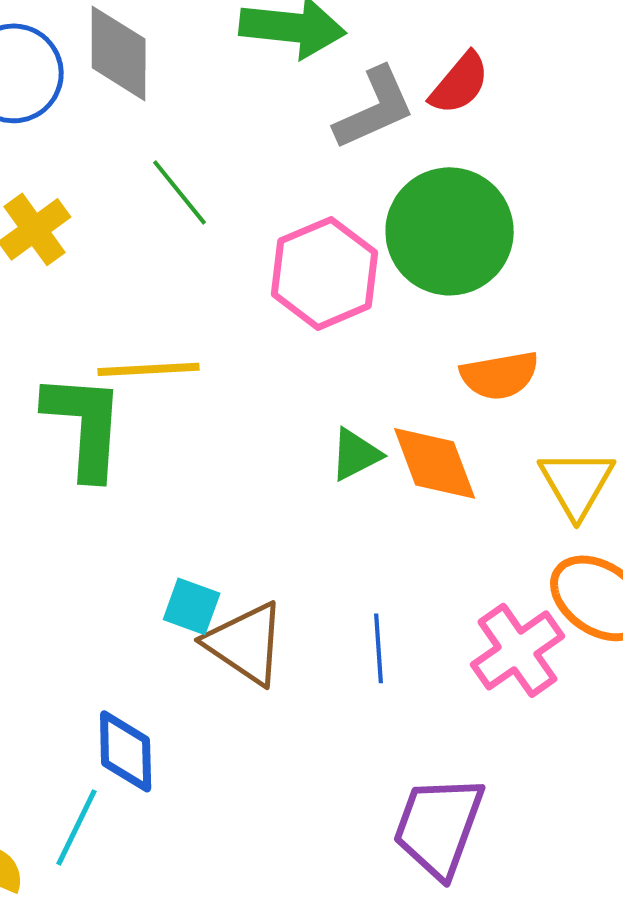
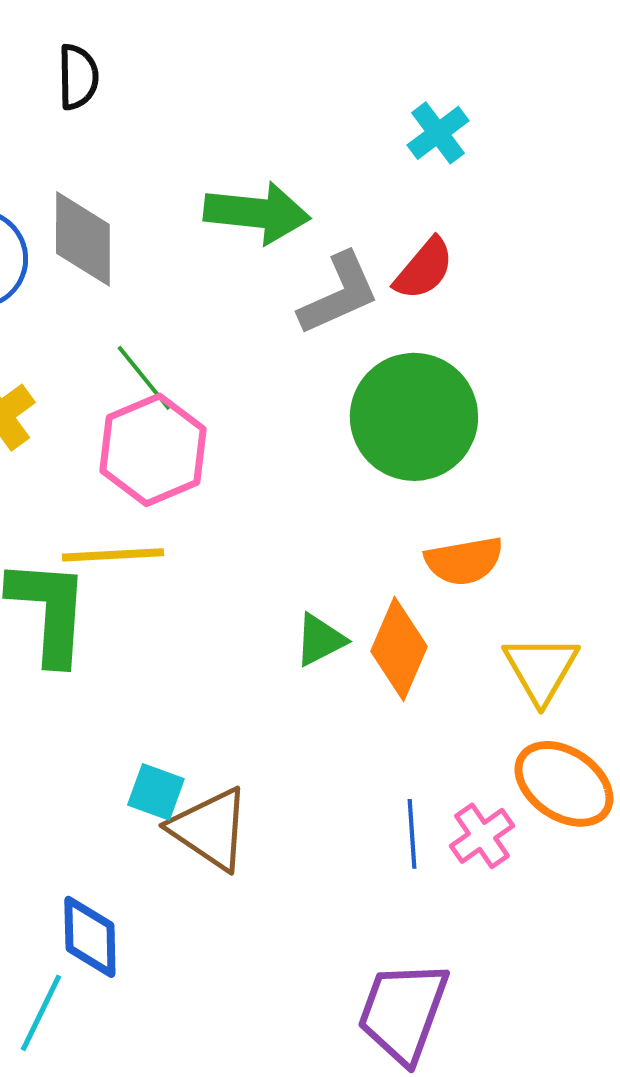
pink hexagon: (325, 273) -> (153, 450), moved
orange diamond: (435, 463) -> (399, 649), turned 44
blue line: (379, 648) -> (412, 834), moved
pink cross: (518, 650) -> (482, 836), size x0.7

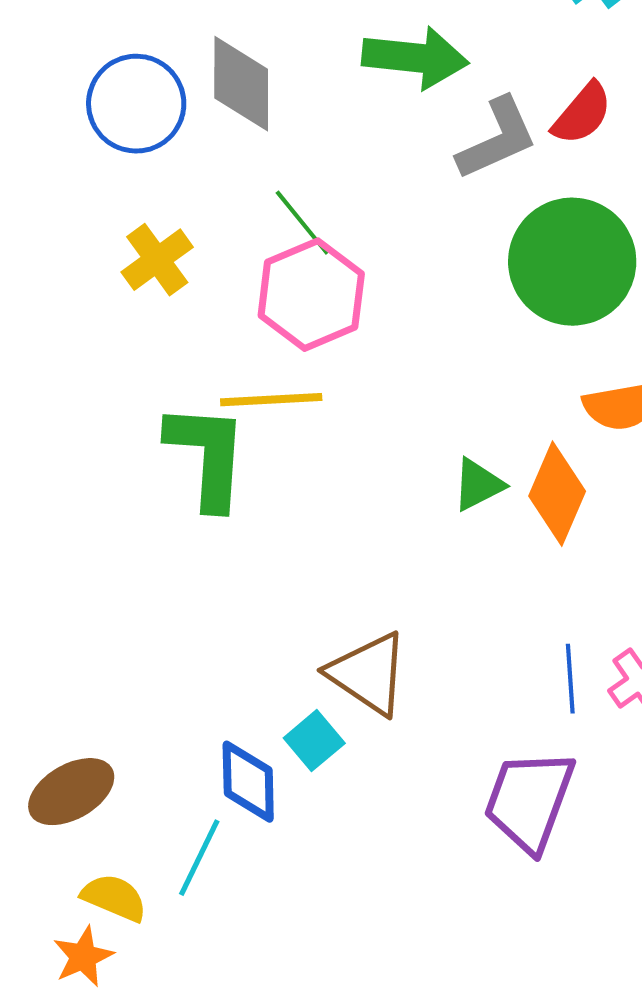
cyan square: (156, 792) -> (314, 741), moved, turned 30
purple trapezoid: (403, 1012) -> (529, 801), moved

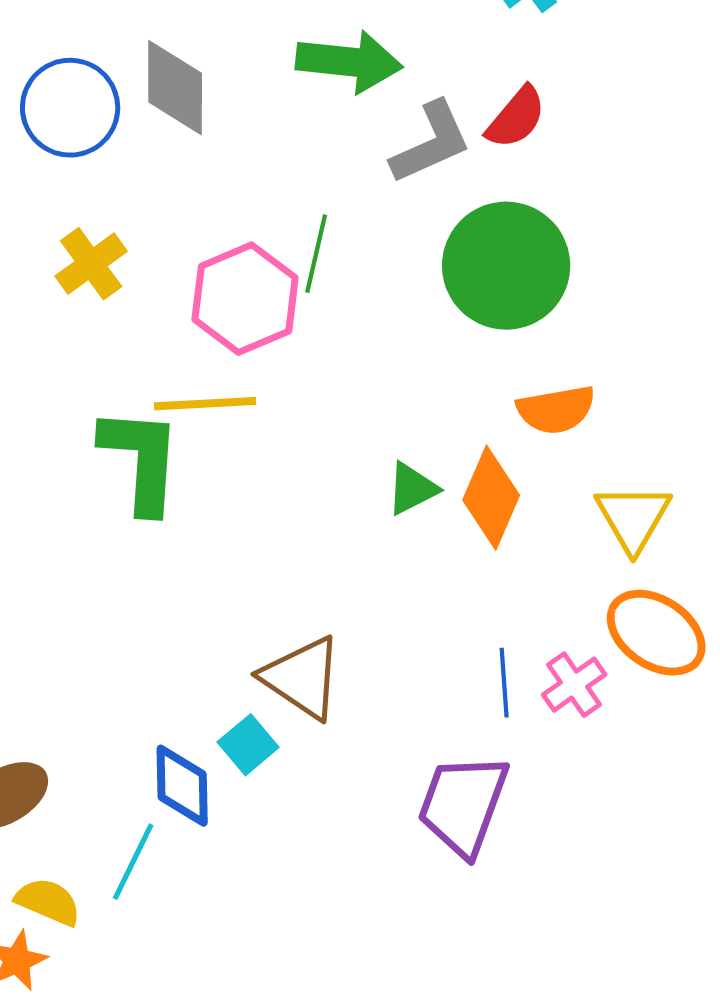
green line: (302, 223) -> (316, 254), moved, turned 52

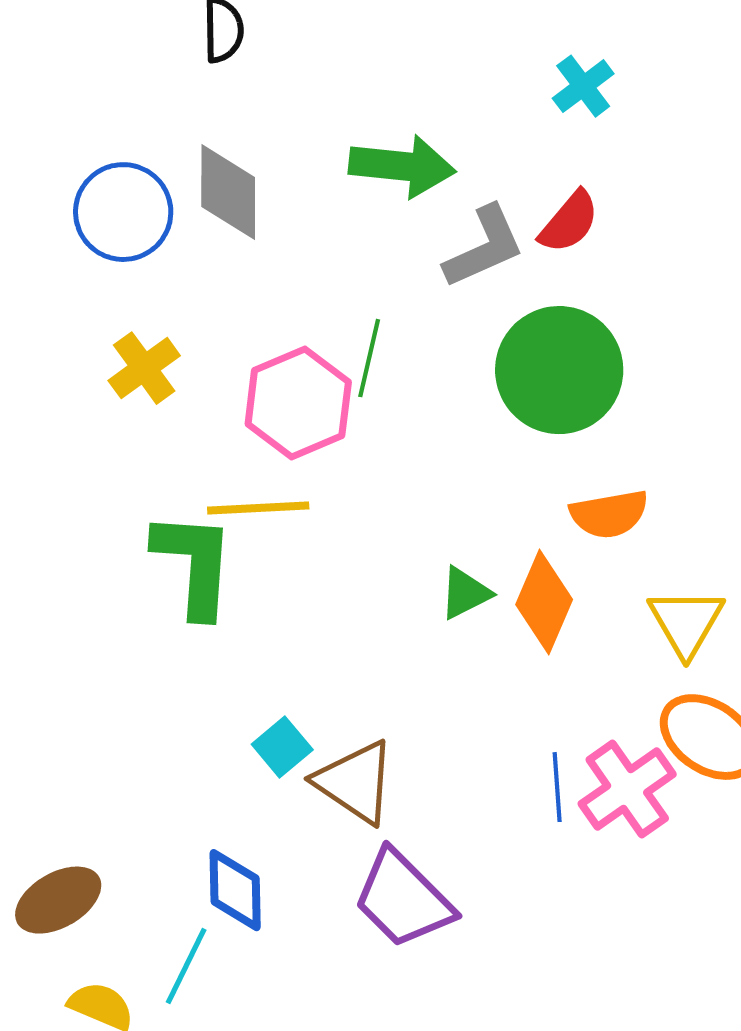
pink cross: (574, 685) -> (627, 789), size x1.5
cyan square: (248, 745) -> (282, 747), moved
purple trapezoid: (463, 805) -> (403, 899), moved, turned -65

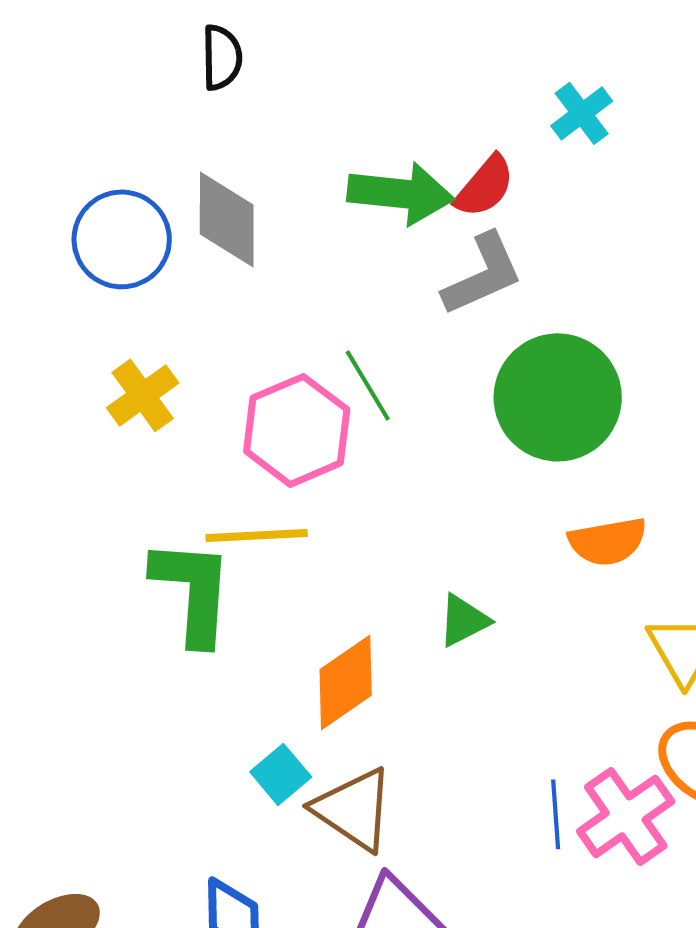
red semicircle: (569, 222) -> (485, 186), moved
green line: (369, 358) -> (368, 385), turned -44
orange diamond: (544, 602) -> (346, 682), moved, turned 32

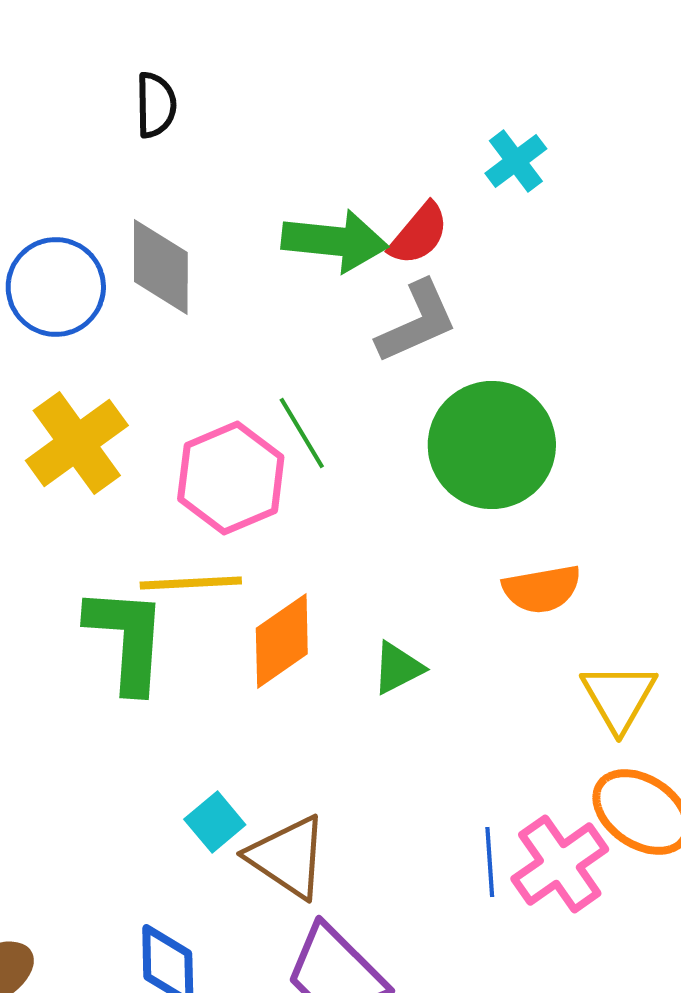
yellow cross: (143, 395) -> (77, 443), size x1.4
orange diamond: (346, 682) -> (282, 641), moved

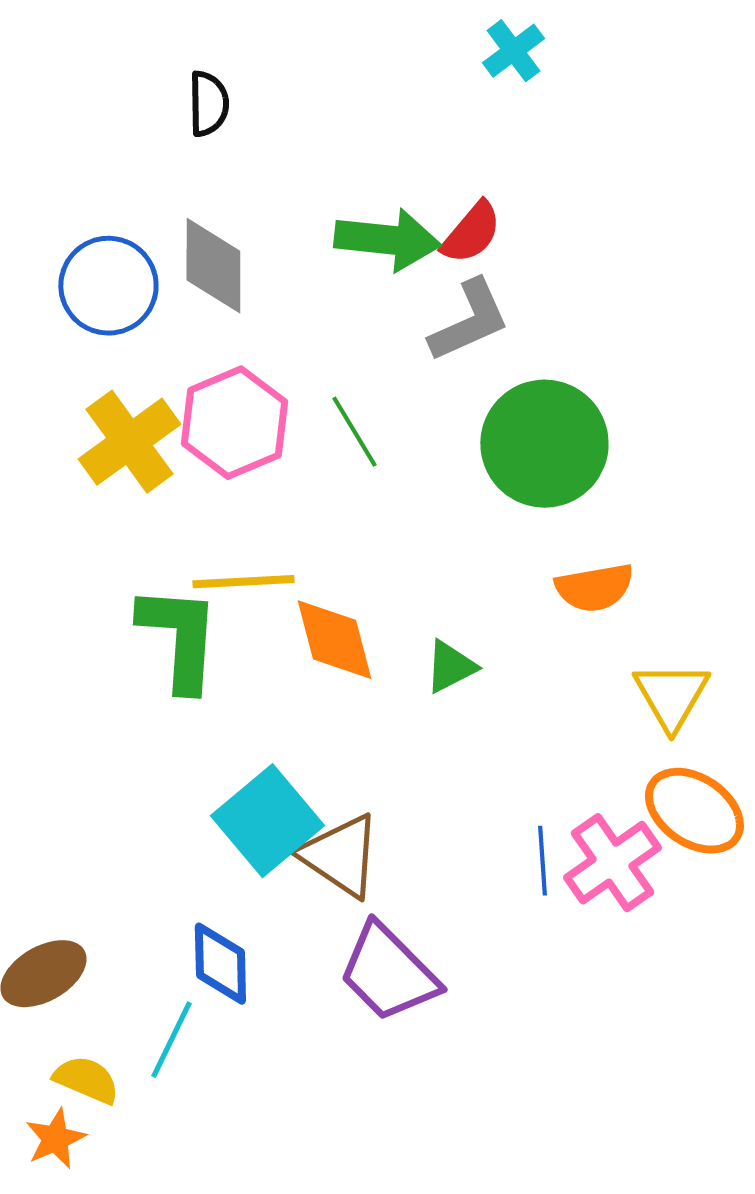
cyan cross: (516, 161) -> (513, 51), moved
pink hexagon: (231, 478) -> (234, 423), moved
orange diamond: (282, 641) -> (334, 640), turned -70
cyan square: (215, 822) -> (267, 821), size x1.8

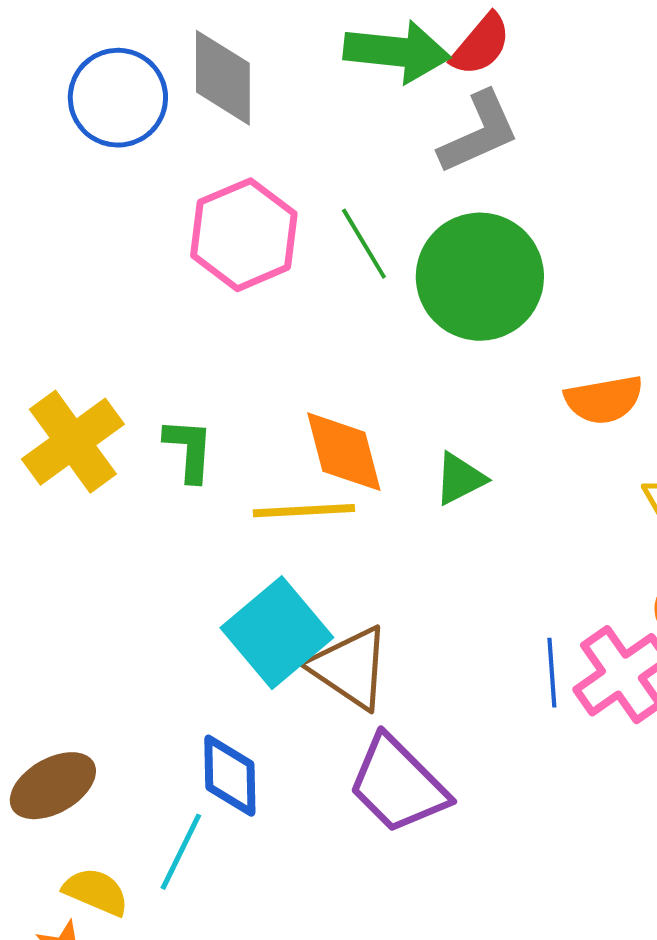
yellow cross: (129, 442) -> (73, 442), moved
green circle: (544, 444) -> (480, 277), moved
yellow line: (243, 582) -> (304, 511), moved
green L-shape: (179, 638) -> (189, 450), size x0.6

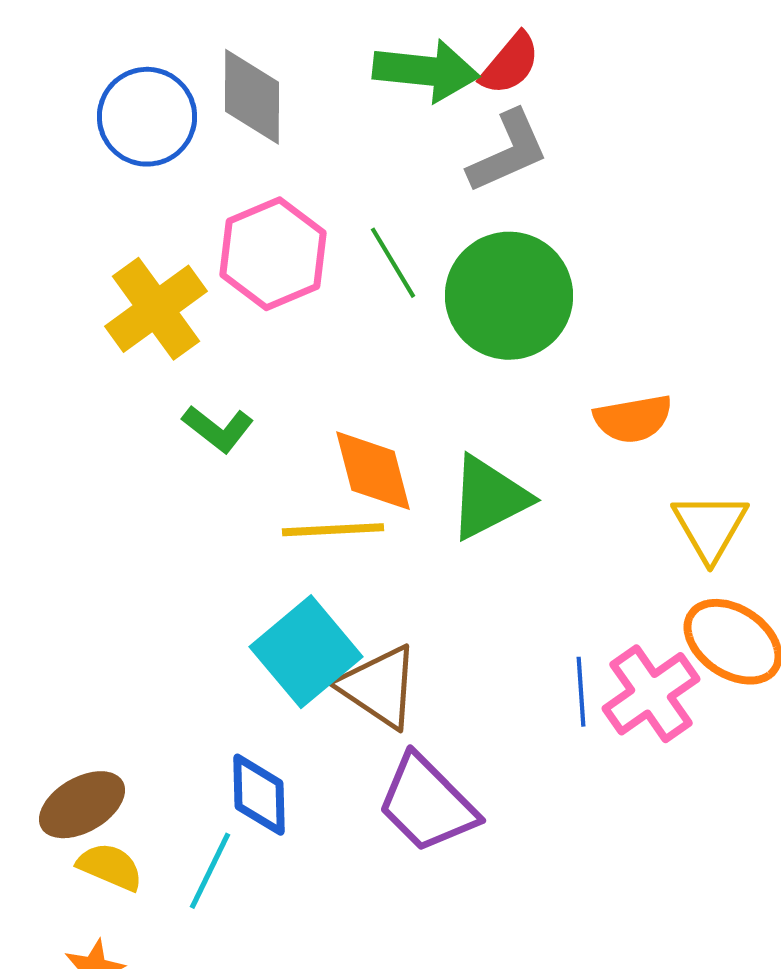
yellow cross: (73, 442) -> (156, 309), moved
green L-shape: (189, 450) -> (218, 429), moved, turned 124
green triangle: (460, 479) -> (489, 498), size x1.6
yellow semicircle: (96, 892) -> (110, 867), moved

